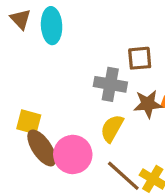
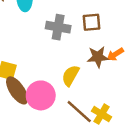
gray cross: (110, 84) -> (58, 27), moved

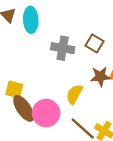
brown square: (92, 22) -> (94, 43), turned 36

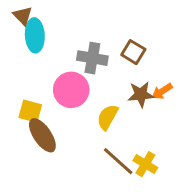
cyan ellipse: (31, 20) -> (35, 35), moved
pink circle: (46, 113) -> (71, 90), moved

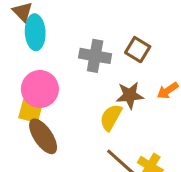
pink circle: (71, 90) -> (40, 89), moved
brown star: (141, 94) -> (130, 95), moved

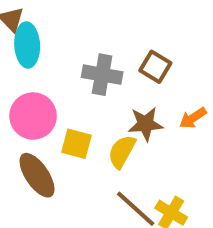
yellow square: (30, 111) -> (76, 144), moved

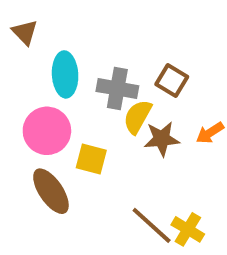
cyan ellipse: (27, 45) -> (65, 74), moved
yellow semicircle: (122, 152) -> (137, 117), moved

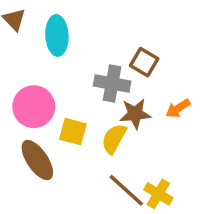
cyan ellipse: (65, 74) -> (57, 35), moved
gray cross: (117, 89) -> (112, 84), moved
yellow semicircle: (137, 117) -> (114, 139), moved

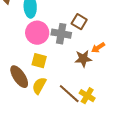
pink circle: (34, 107) -> (37, 33), moved
brown star: (135, 114) -> (83, 59), moved
yellow semicircle: (114, 139) -> (39, 86), moved

